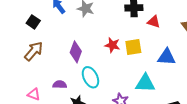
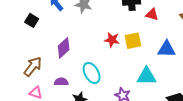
brown arrow: (34, 51) -> (33, 67), moved
purple diamond: (76, 52) -> (64, 48), moved, turned 30

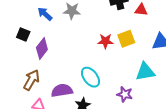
purple diamond: (64, 48) -> (42, 49), moved
purple semicircle: (61, 82) -> (62, 90), size x1.5

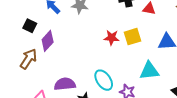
cyan ellipse: (90, 77) -> (104, 80), moved
brown arrow: (31, 80) -> (28, 59), moved

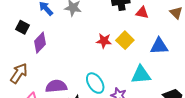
yellow square: (132, 37) -> (125, 40), turned -30
brown arrow: (28, 59) -> (19, 73), moved

